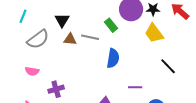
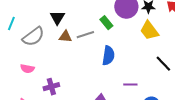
cyan line: (23, 16) -> (11, 24), moved
gray line: (90, 37) -> (85, 35), turned -30

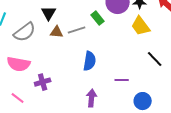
blue semicircle: (108, 56) -> (90, 61), moved
pink semicircle: (27, 69) -> (19, 64), size x1.6

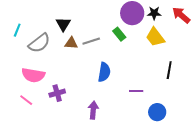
green rectangle: (98, 18) -> (119, 34), moved
black line: (155, 59) -> (169, 70), turned 54
pink line: (18, 98) -> (26, 100), moved
purple arrow: (92, 98) -> (93, 110), moved

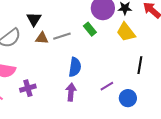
purple line: (136, 91) -> (107, 86), turned -32
purple arrow: (93, 110) -> (71, 92), moved
blue circle: (157, 112) -> (128, 98), moved

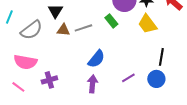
blue semicircle: (75, 67) -> (96, 59), turned 30
blue circle: (128, 98) -> (156, 79), moved

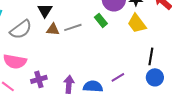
blue semicircle: (96, 59) -> (93, 86), moved, turned -126
blue circle: (156, 79) -> (155, 77), moved
purple arrow: (92, 84) -> (69, 84), moved

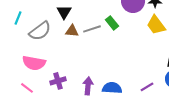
green rectangle: (101, 20) -> (112, 23), moved
purple line: (118, 77) -> (147, 87), moved

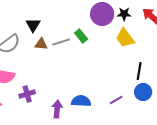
purple arrow: (88, 86) -> (57, 109), moved

